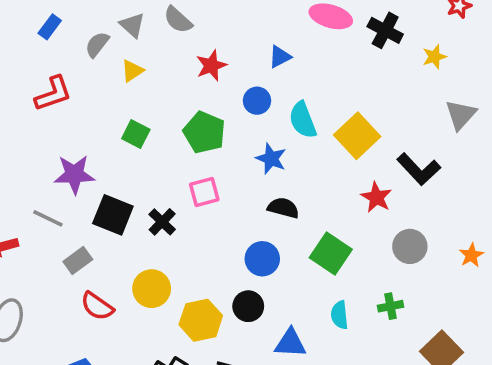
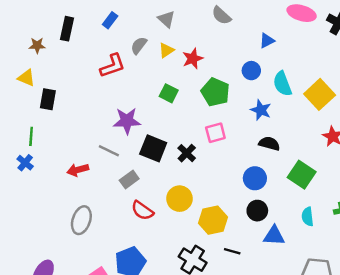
gray semicircle: (178, 20) -> (221, 16), moved
gray semicircle: (97, 44) -> (139, 45), moved
red star: (211, 66) -> (193, 59), moved
black circle: (248, 306) -> (257, 211), moved

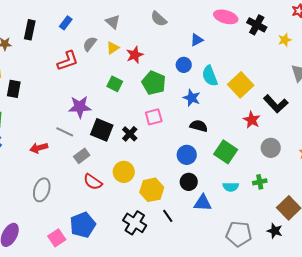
cyan semicircle: (308, 217) -> (231, 187), turned -84
black line: (232, 251) -> (168, 216), turned 40

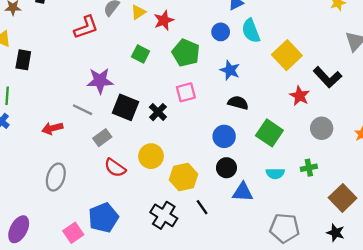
cyan semicircle: (210, 76) -> (251, 31), moved
black star: (275, 231) -> (336, 233), moved

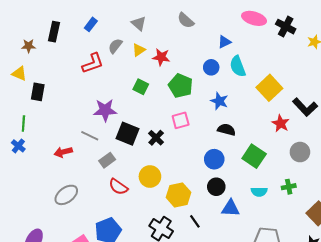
red star: (164, 20) -> (161, 57), turned 30
gray ellipse: (56, 177) -> (66, 195), turned 35

